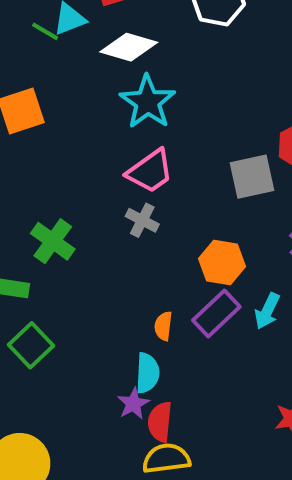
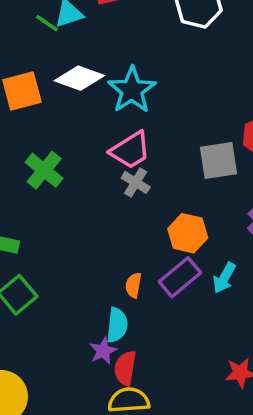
white diamond: (129, 47) -> (79, 78), moved
gray cross: (142, 220) -> (136, 182), moved
green cross: (53, 241) -> (44, 170), moved

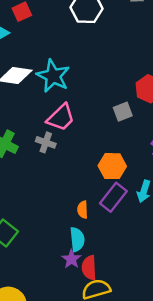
gray square: (218, 160) -> (123, 112), size x0.7
gray cross: (136, 182) -> (46, 142), moved

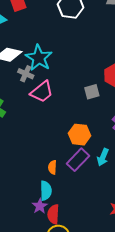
gray cross: (46, 142) -> (26, 74), moved

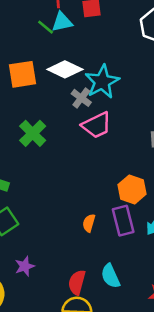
purple rectangle: (78, 160) -> (123, 221), turned -70
cyan semicircle: (46, 191) -> (110, 276), moved, turned 144
purple star: (40, 206) -> (25, 266), moved

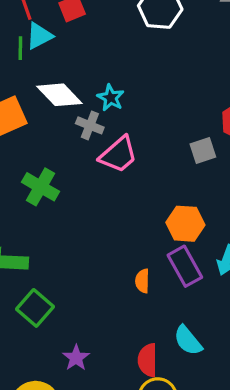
green line: (46, 27) -> (20, 48), turned 66
white diamond: (65, 69) -> (59, 95), turned 36
cyan star: (102, 82) -> (111, 98), size x0.6

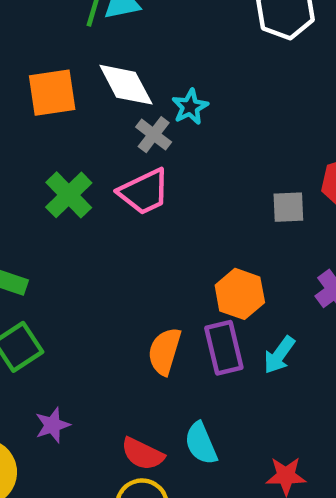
pink trapezoid: (118, 155) -> (144, 192), moved
orange semicircle: (142, 281) -> (164, 351), size x1.5
red semicircle: (148, 360) -> (143, 454), turned -80

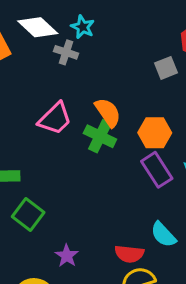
pink trapezoid: (144, 192) -> (55, 119), moved
green cross: (69, 195) -> (100, 136), moved
orange semicircle: (164, 351) -> (108, 112), moved, turned 148

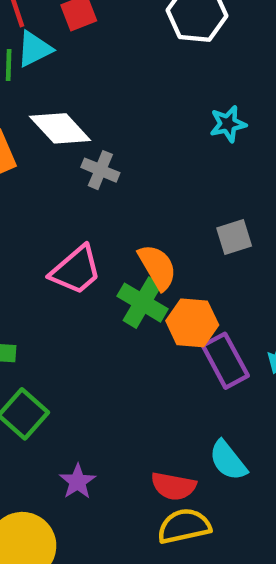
cyan star: (83, 27) -> (228, 124), moved, turned 30
gray square: (166, 68) -> (234, 237), moved
orange hexagon: (155, 133) -> (192, 323), moved

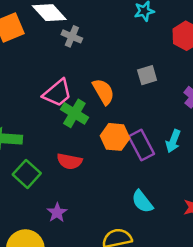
green cross: (142, 303) -> (74, 113), moved
orange hexagon: (192, 323) -> (115, 137), moved
red semicircle: (173, 486) -> (69, 161), moved

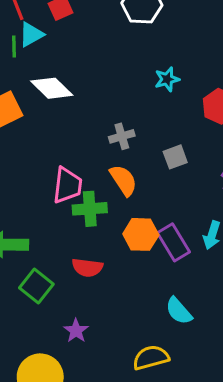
gray cross: (72, 36) -> (122, 136), moved, turned -36
pink trapezoid: (57, 93) -> (67, 185), turned -40
green cross: (74, 113) -> (90, 209), turned -32

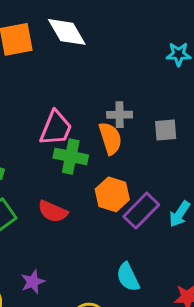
gray cross: (122, 136) -> (120, 115), moved
purple rectangle: (174, 242) -> (141, 211), turned 60
purple star: (76, 331) -> (33, 282), moved

